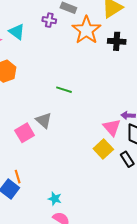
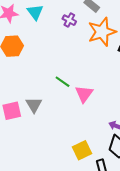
purple cross: (49, 20) -> (69, 20), moved
pink triangle: (112, 127) -> (84, 94), moved

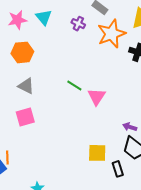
gray triangle: (34, 105) -> (26, 86), moved, turned -30
yellow square: (82, 150) -> (97, 153), turned 30

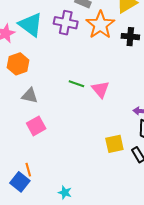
cyan triangle: (44, 17) -> (31, 25), size x1.5
purple cross: (78, 24) -> (66, 23), size x1.6

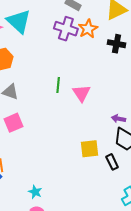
purple cross: (66, 23) -> (66, 29), moved
orange star: (100, 25) -> (88, 29), size x0.7
green line: (76, 84) -> (58, 85), turned 70

